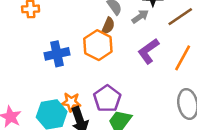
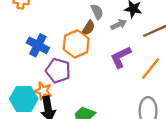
blue cross: (57, 54) -> (38, 45), turned 30
purple pentagon: (107, 99) -> (58, 71), moved, turned -30

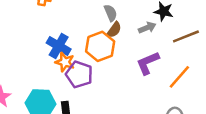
gray semicircle: (97, 12) -> (111, 13), moved
orange star: (43, 91) -> (65, 62), moved

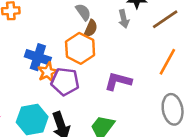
gray arrow: (147, 28) -> (124, 19), turned 112
orange star: (65, 62) -> (48, 72), turned -30
purple L-shape: (148, 63) -> (118, 81), moved, turned 50

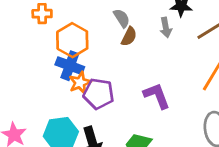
orange hexagon: (80, 48) -> (72, 40), moved
purple L-shape: (118, 81) -> (157, 96), turned 52

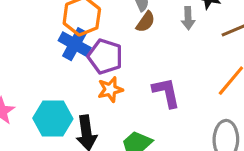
orange star: (80, 83) -> (110, 89), moved
purple pentagon: (99, 94) -> (105, 56), moved

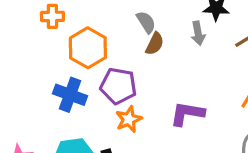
blue cross: (75, 44) -> (70, 95), moved
purple L-shape: (166, 93) -> (187, 114), turned -60

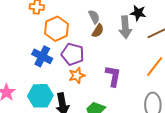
gray arrow: (198, 33) -> (125, 27), size x1.5
purple L-shape: (187, 114) -> (113, 76), turned 85

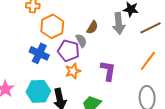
gray semicircle: (94, 17) -> (81, 41), moved

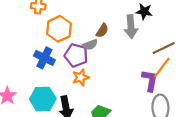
brown line: (150, 28) -> (164, 48), moved
gray semicircle: (81, 41) -> (90, 45), turned 96
purple L-shape: (108, 71) -> (150, 80), moved

